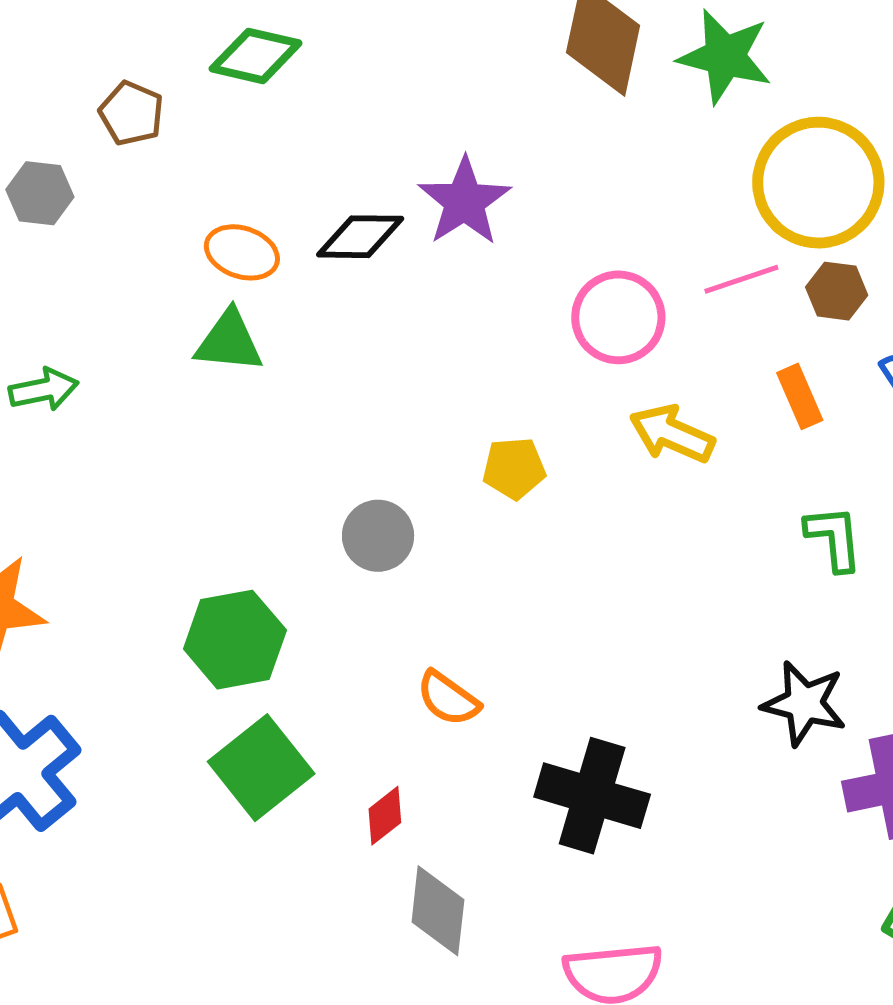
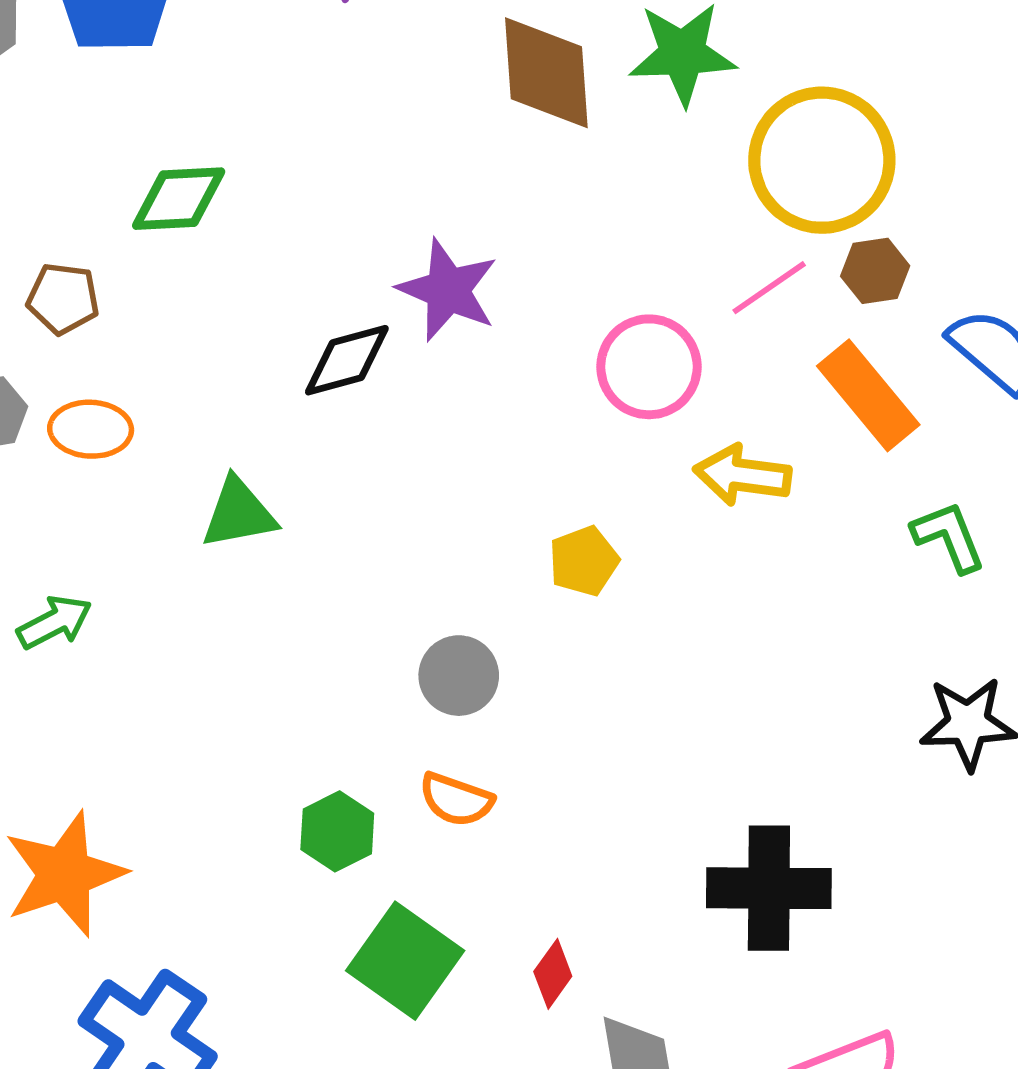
orange ellipse: (242, 252) -> (91, 429), moved
orange rectangle: (800, 396) -> (868, 395), size x1.6
green hexagon: (235, 640) -> (337, 831), size x0.7
orange semicircle: (448, 699) -> (456, 800), moved

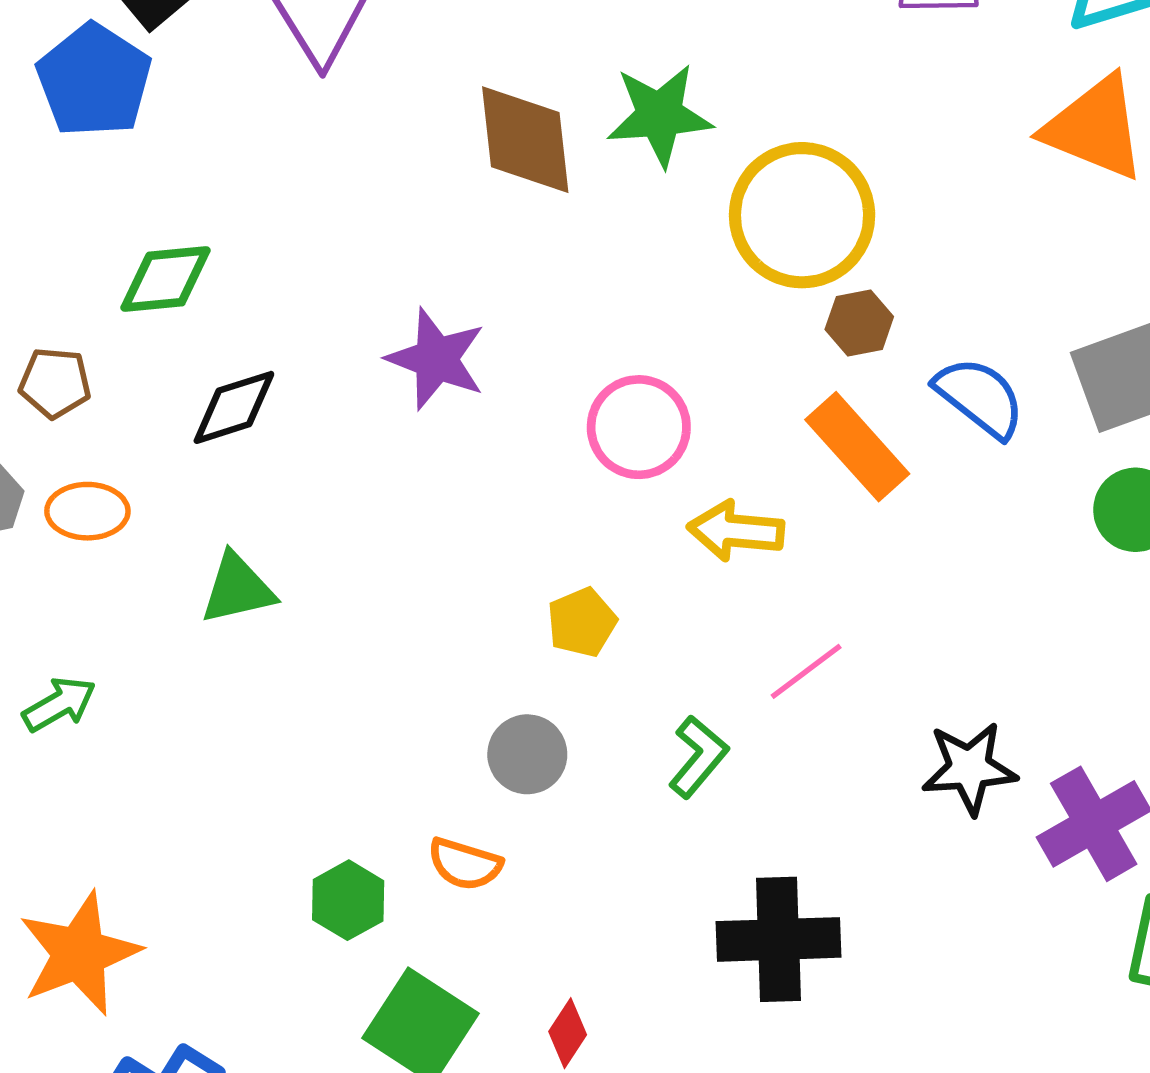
pink line: (769, 288) -> (806, 671), moved
black diamond: (347, 360) -> (234, 407), moved
green L-shape: (949, 537) -> (698, 757), moved, turned 64
gray circle: (459, 676) -> (527, 754), moved

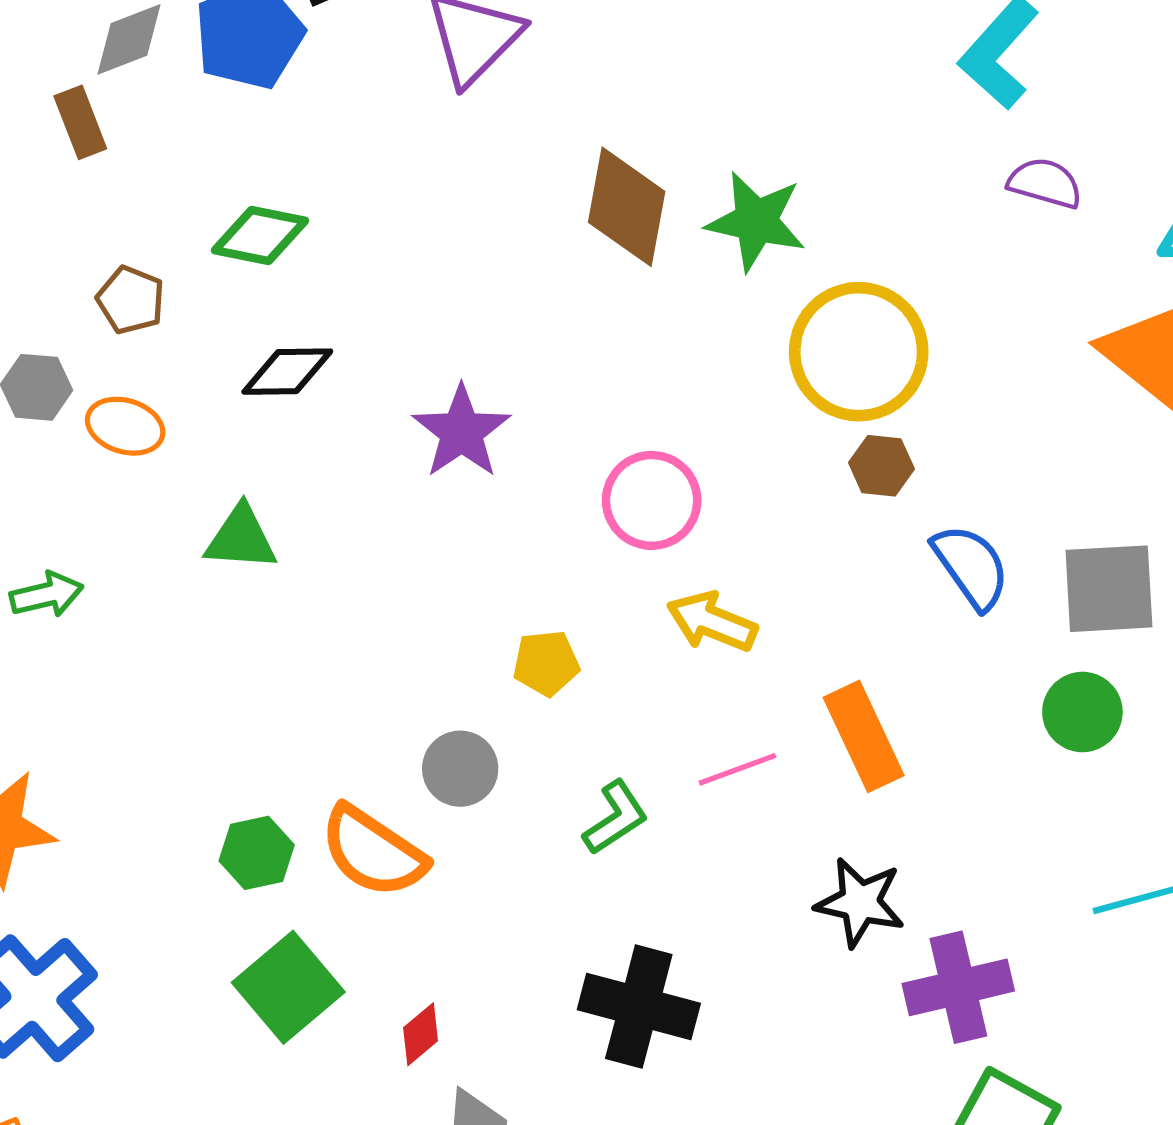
purple star: (436, 359) -> (461, 432), moved
orange rectangle: (857, 447) -> (864, 736), moved
orange semicircle: (465, 864) -> (373, 852), size x1.6

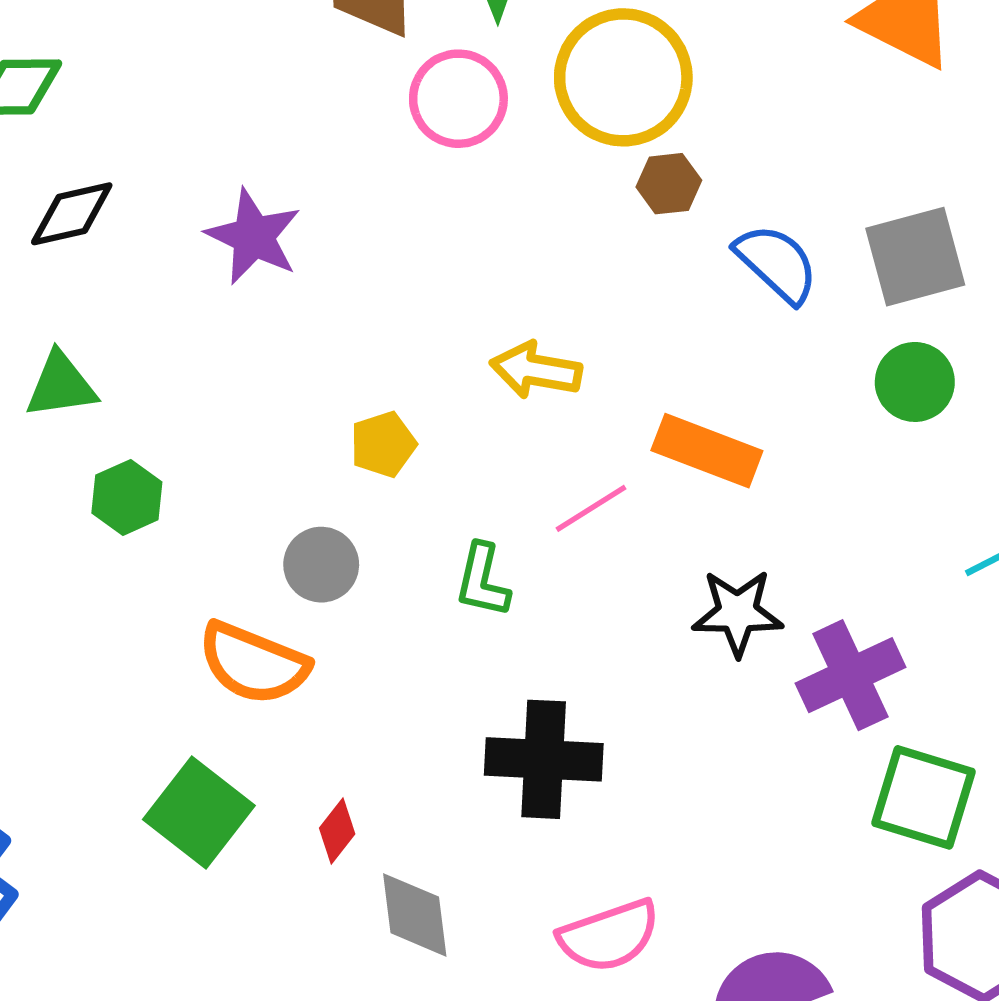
pink circle: (652, 500) -> (458, 99), moved
orange rectangle: (864, 736) -> (707, 451), turned -32
green L-shape: (616, 818) -> (482, 580), turned 148
green hexagon: (257, 853) -> (127, 497), moved

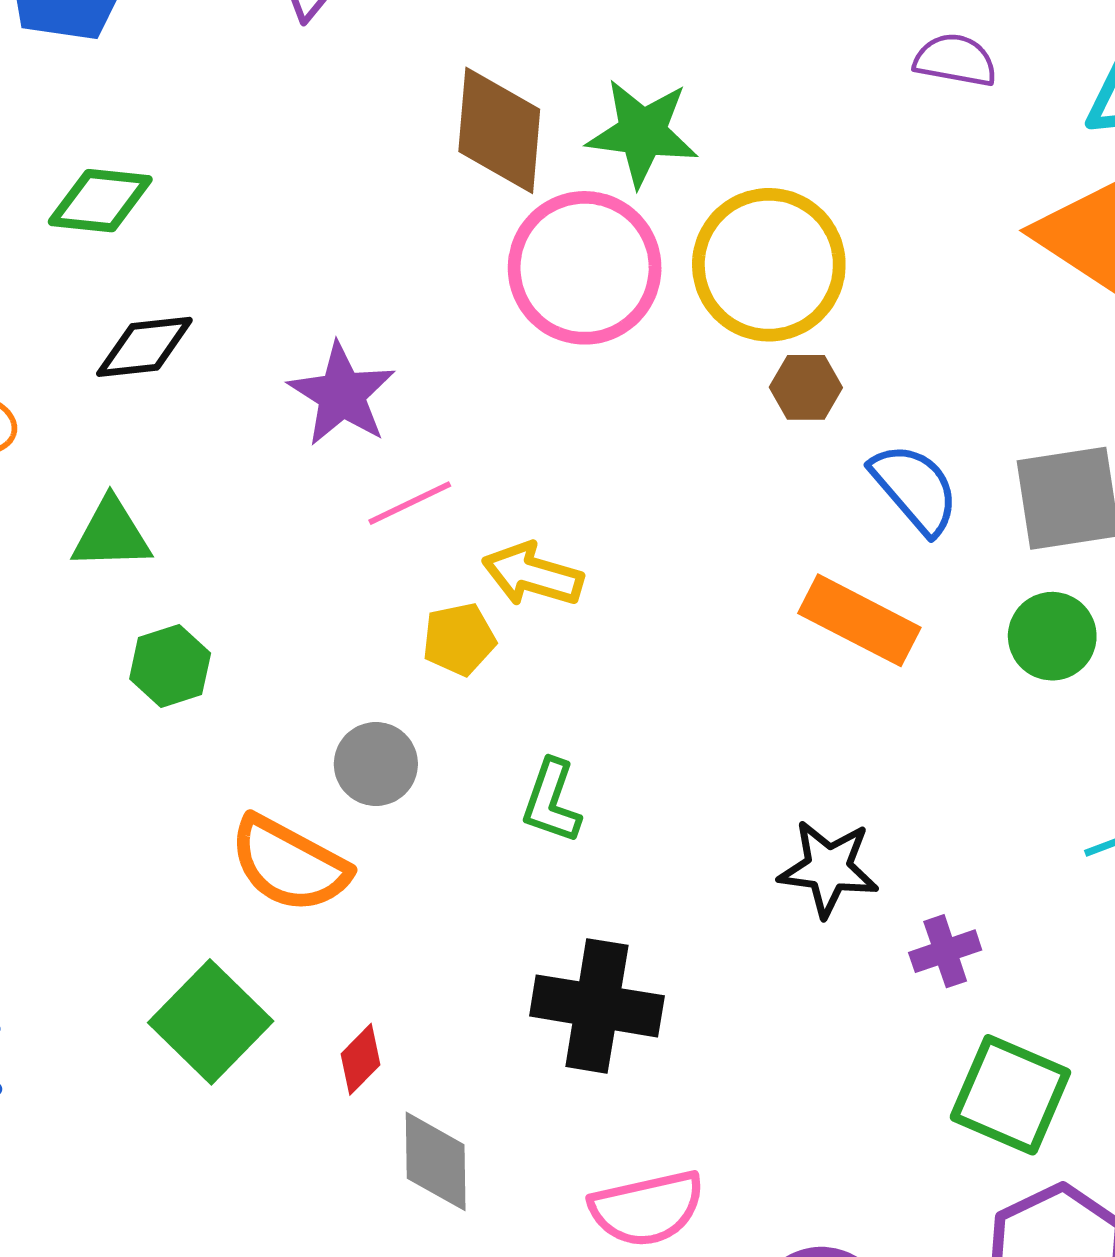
pink circle: (458, 99) -> (585, 268), size x1.4
yellow arrow: (536, 370) -> (533, 575), moved
orange rectangle: (707, 451) -> (859, 620), moved
pink line: (591, 508) -> (410, 503), moved
purple cross: (850, 675) -> (945, 951), size x0.6

